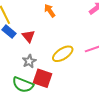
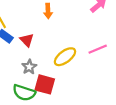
orange arrow: (50, 11) -> (48, 11), turned -144

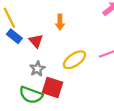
orange arrow: (48, 11) -> (60, 22), moved

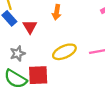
gray star: (37, 69) -> (18, 53), moved
red square: (52, 87) -> (38, 75), turned -30

